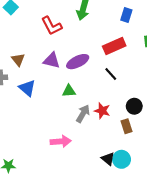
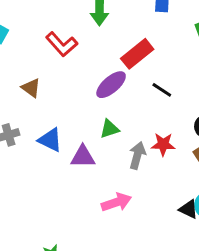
red rectangle: (114, 46) -> (137, 54), moved
brown triangle: (18, 60) -> (31, 88), moved
purple triangle: (52, 61) -> (83, 157), moved

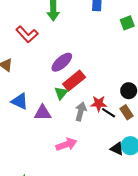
red rectangle: (137, 54) -> (74, 81), moved
black line: (162, 90) -> (109, 113), moved
green triangle: (109, 129) -> (61, 93), turned -32

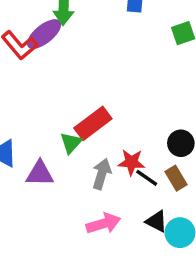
purple ellipse: (62, 62) -> (44, 34), moved
pink arrow: (66, 144) -> (103, 224), moved
black triangle: (117, 149) -> (156, 221), moved

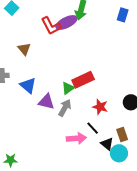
gray arrow: (102, 174) -> (65, 108), moved
black line: (147, 178) -> (93, 128), moved
brown rectangle: (176, 178) -> (122, 135), moved

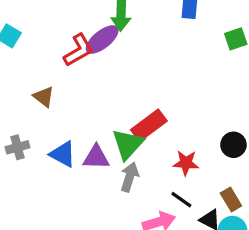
red L-shape: (51, 26) -> (78, 50), turned -80
green triangle: (68, 88) -> (128, 144), size x1.5
purple triangle: (46, 102) -> (96, 157), moved

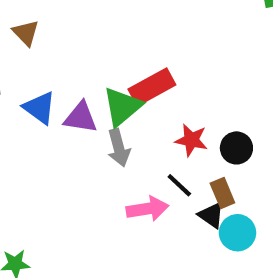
black circle: (233, 145) -> (236, 148), moved
gray arrow: (130, 177) -> (119, 148), turned 140
brown rectangle: (231, 200) -> (222, 193), moved

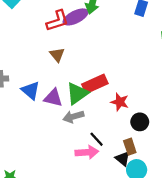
brown triangle: (26, 33) -> (57, 55), moved
red star: (191, 140) -> (120, 102), moved
gray arrow: (119, 148) -> (73, 117), turned 84
black line: (179, 185) -> (97, 139), moved

